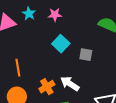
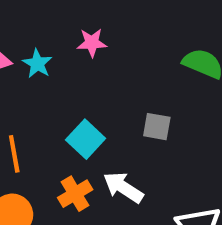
cyan star: (29, 14) -> (37, 64), moved
cyan square: (61, 44) -> (86, 139), moved

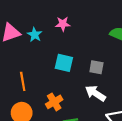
cyan square: (86, 139) -> (64, 63), moved, turned -30
white arrow: (123, 187) -> (95, 93), moved

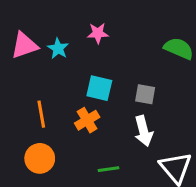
white arrow: (95, 93) -> (144, 131), turned -138
orange cross: (54, 102) -> (87, 120), moved

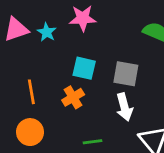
pink star: (98, 33) -> (83, 18), size x1.4
gray square: (145, 94) -> (126, 74), size x1.4

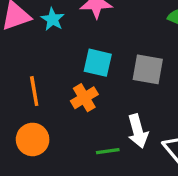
white arrow: (124, 107) -> (138, 131), moved

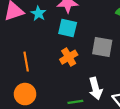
cyan square: (98, 63) -> (68, 28), moved
orange cross: (84, 98) -> (69, 57), moved

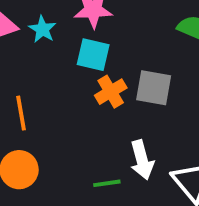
orange cross: (69, 57) -> (111, 92), moved

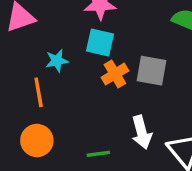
cyan star: (42, 29) -> (57, 61), moved, turned 30
green line: (107, 183) -> (98, 154), moved

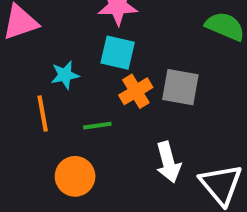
orange circle: (37, 140) -> (75, 176), moved
green line: (98, 154) -> (97, 126), moved

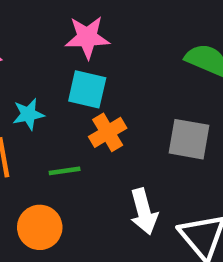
gray square: (180, 87) -> (189, 139), moved

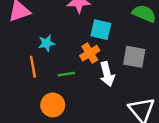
cyan square: (87, 89) -> (101, 30), moved
white arrow: (144, 212) -> (107, 74), moved

